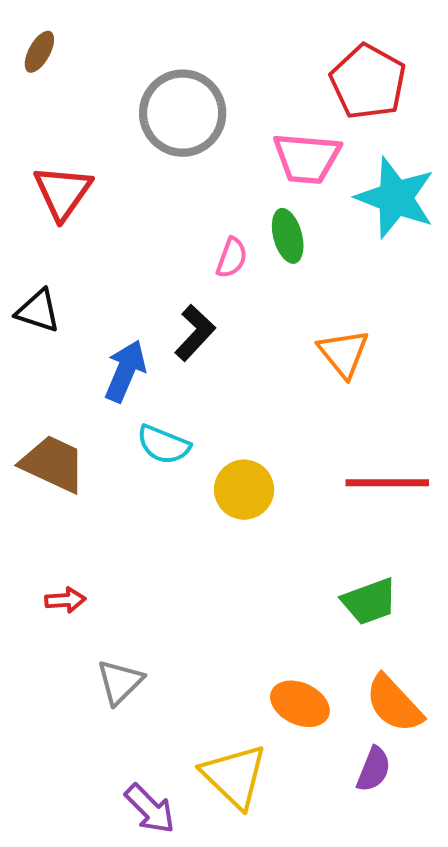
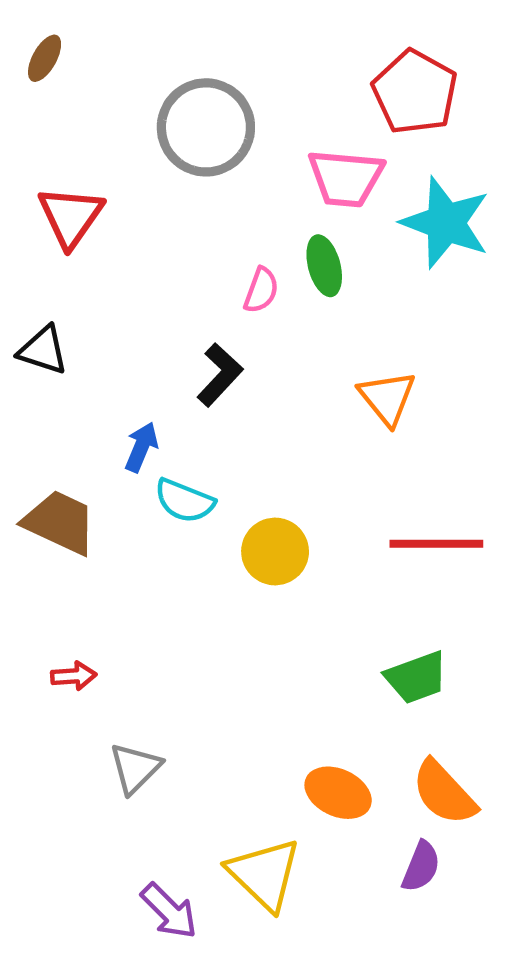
blue arrow: (125, 371) -> (141, 447), moved, size x0.7

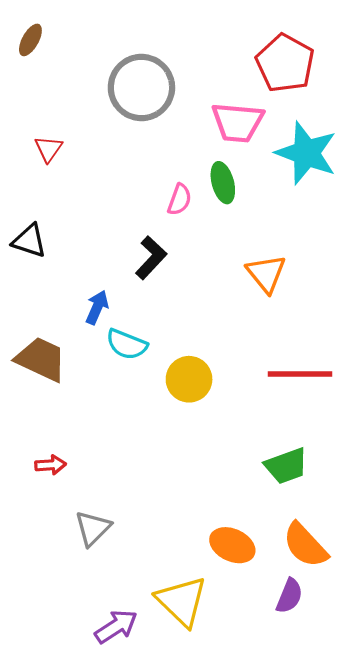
red triangle: (71, 217) -> (48, 149), size x0.6
purple arrow: (169, 911) -> (116, 627), turned -78

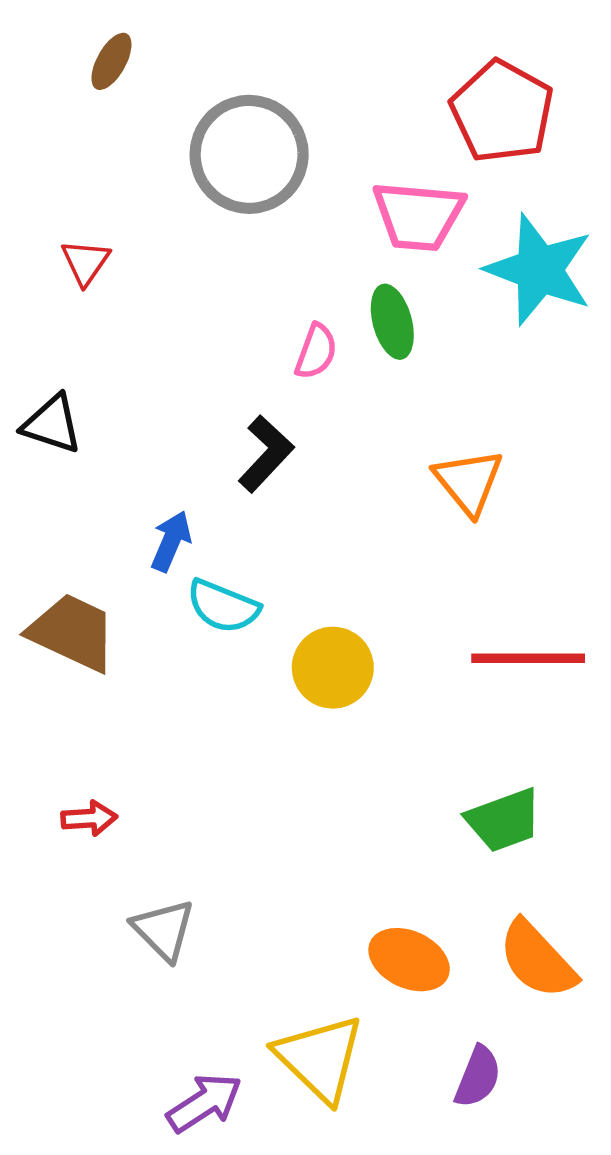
brown ellipse: (30, 40) -> (111, 61), moved
gray triangle: (93, 528) -> (164, 930), turned -30
purple semicircle: (289, 596) -> (478, 1077), moved

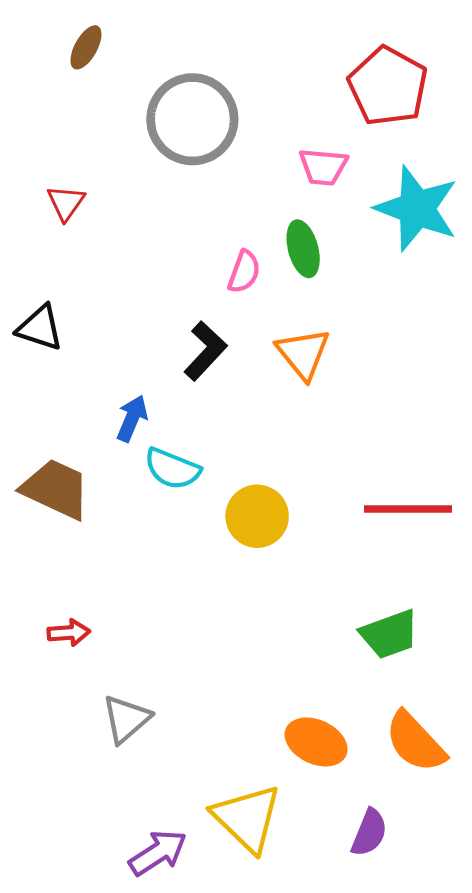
pink trapezoid: (418, 216) -> (323, 167), size x0.7
orange triangle: (469, 482) -> (303, 354), moved
gray triangle: (164, 930) -> (126, 719), turned 34

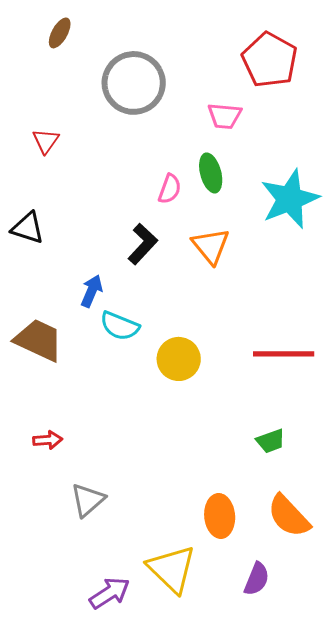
cyan star: (417, 208) -> (290, 199), moved, turned 30
green trapezoid: (389, 634) -> (271, 441), size x0.7
orange ellipse: (316, 742) -> (220, 516), turned 60

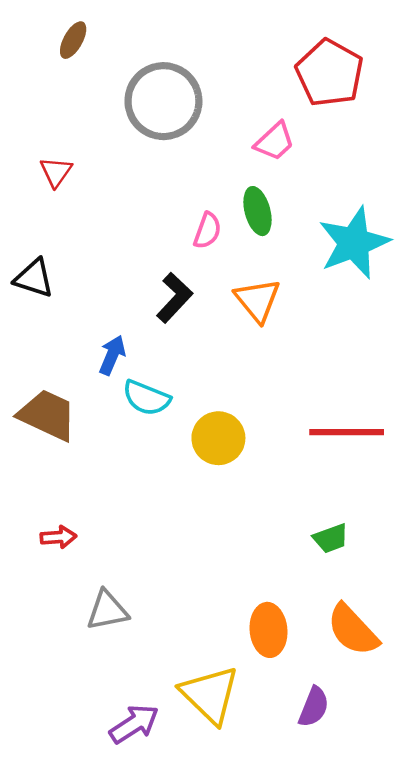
pink trapezoid: (225, 116) -> (275, 141), turned -48
gray triangle: (88, 500) -> (107, 610), turned 30

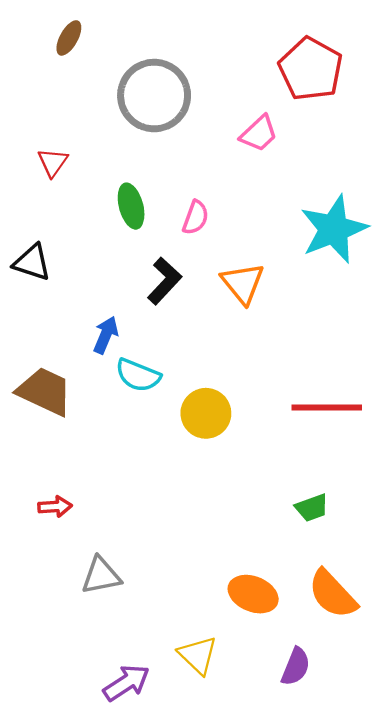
green ellipse: (257, 211) -> (131, 206), moved
orange ellipse: (268, 630) -> (253, 594), turned -63
yellow triangle: (210, 695) -> (198, 655), size x0.7

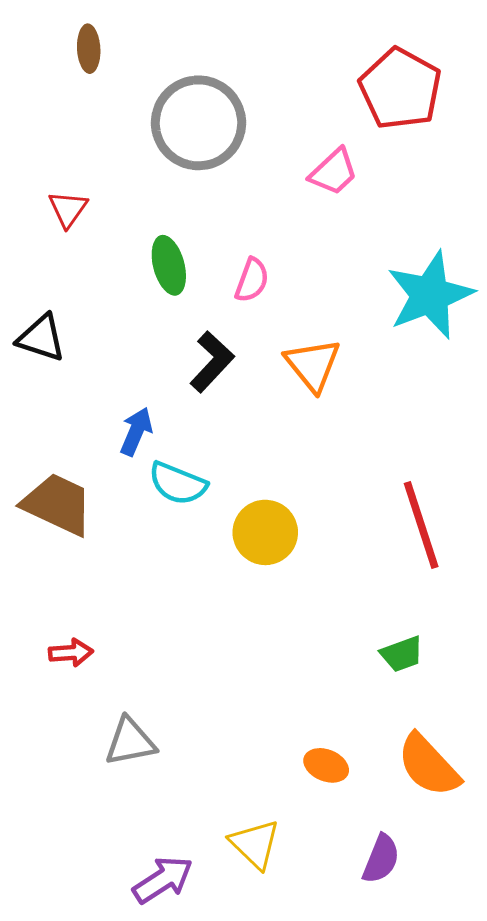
brown ellipse: (69, 38) -> (89, 49), turned -32
red line: (327, 408) -> (421, 525), turned 72
orange ellipse: (253, 594) -> (326, 765), size x0.7

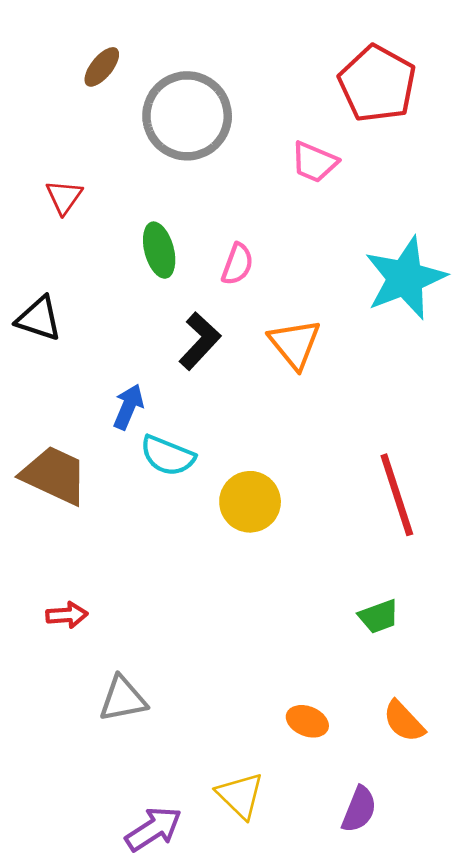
brown ellipse: (89, 49) -> (102, 67), moved, turned 42
pink trapezoid: (334, 172) -> (314, 162), turned 66
orange semicircle: (428, 765) -> (404, 721), size x0.7

